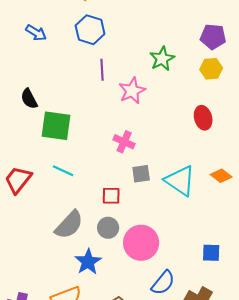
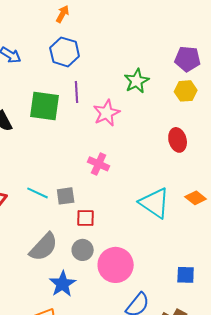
green square: (56, 126) -> (45, 106), moved
gray square: (141, 174) -> (66, 196), moved

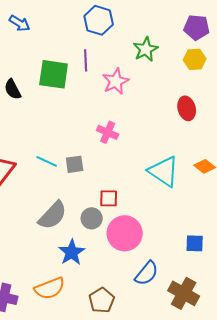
blue hexagon: (65, 52) -> (99, 20), moved
red square: (86, 218) -> (109, 198), moved

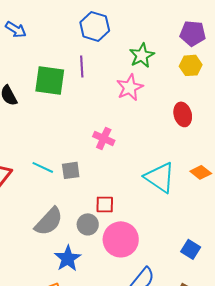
pink star: (116, 81) -> (130, 87), moved
blue square: (195, 243) -> (191, 249), turned 30

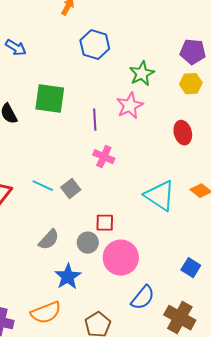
purple line: (82, 66) -> (95, 120), moved
gray square: (71, 170) -> (71, 189), turned -30
gray semicircle: (49, 221) -> (49, 240), size x0.7

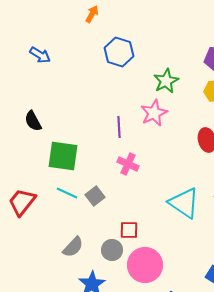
green square: (50, 99) -> (63, 156), moved

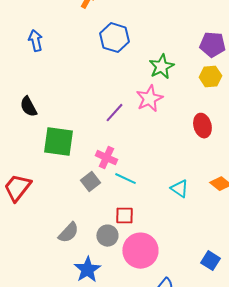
blue arrow: (40, 55) -> (35, 41), turned -135
purple line: (119, 127) -> (114, 113), turned 45
pink cross: (128, 164) -> (106, 158), moved
cyan line: (67, 193) -> (125, 179), moved
cyan triangle: (184, 203) -> (179, 189), size x0.6

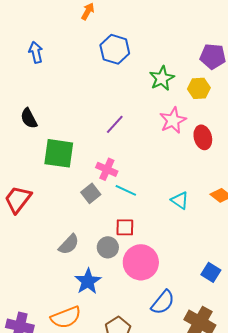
yellow hexagon: (210, 77) -> (199, 88), moved
pink star: (149, 99) -> (173, 120), moved

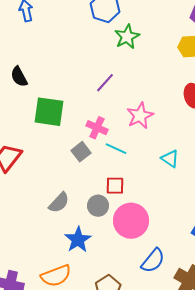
green star: (162, 78) -> (127, 37), moved
pink star: (173, 120) -> (140, 116), moved

